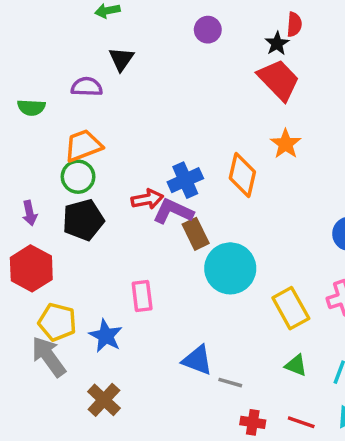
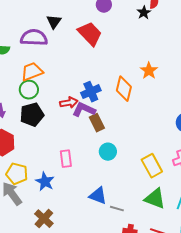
red trapezoid: (279, 80) -> (90, 34), moved
purple semicircle: (87, 87) -> (34, 38), size x1.5
cyan circle: (230, 268) -> (108, 152), moved, size x0.6
green triangle: (296, 365) -> (155, 199), size x1.6

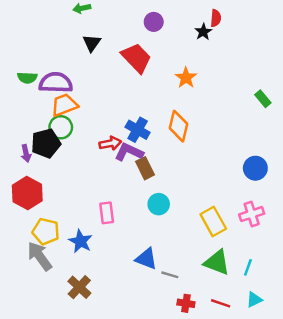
purple semicircle: (34, 38) -> (56, 83), moved
orange star: (149, 71) -> (186, 78), moved
blue cross: (91, 92) -> (138, 130), turned -36
black pentagon: (32, 115) -> (46, 143), moved

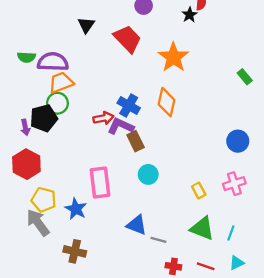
orange star: (186, 78) -> (173, 57), size x1.5
pink rectangle: (107, 213) -> (100, 182), size x1.5
yellow rectangle: (213, 221) -> (199, 190), size x0.6
brown cross: (79, 287) -> (75, 251), turned -30

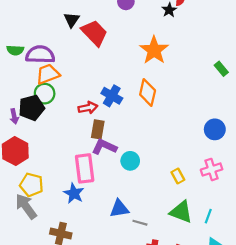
red trapezoid: (128, 39) -> (94, 33), moved
purple L-shape: (121, 126) -> (104, 147), moved
brown rectangle: (136, 141) -> (98, 129), moved, turned 36
blue star: (76, 209) -> (74, 193), moved
blue triangle: (137, 225) -> (119, 209), turned -30

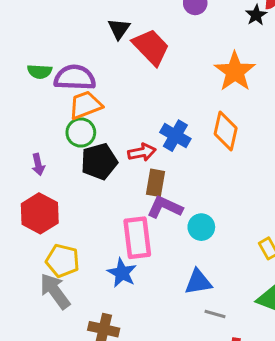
black pentagon: (32, 108) -> (99, 161), moved
blue triangle: (119, 209) -> (198, 282), moved

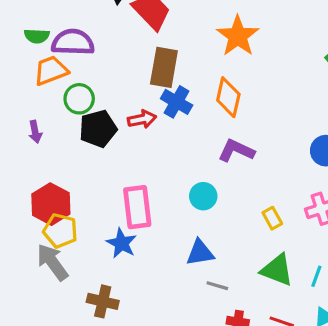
orange trapezoid: (85, 105) -> (51, 71), moved
brown rectangle: (156, 183) -> (164, 67), moved, size x1.4
purple L-shape: (165, 207) -> (236, 151), moved
red hexagon: (40, 213) -> (51, 204), moved

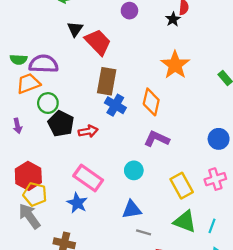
orange star: (238, 36) -> (175, 65), moved
red arrow: (142, 119) -> (88, 131), moved
black pentagon: (98, 129) -> (61, 124), turned -30
pink rectangle: (137, 207) -> (88, 178), turned -48
yellow rectangle: (272, 218) -> (182, 186), size x1.6

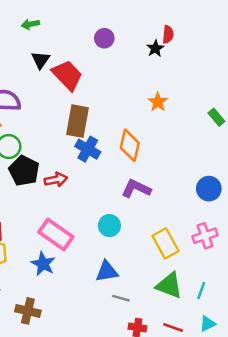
orange star: (175, 65) -> (158, 102), size x0.6

